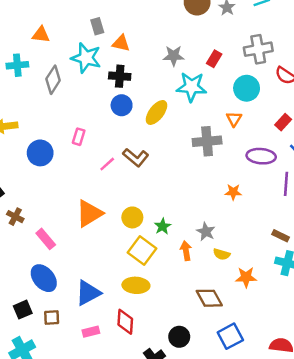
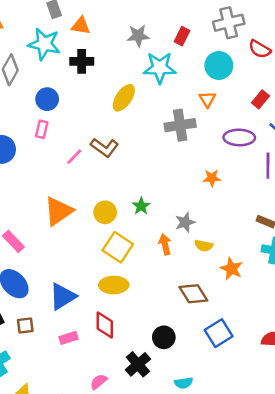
blue circle: (122, 105) -> (47, 99), moved
green star: (163, 226) -> (141, 206), moved
gray star: (206, 232) -> (185, 222), turned 30
orange star: (246, 277) -> (231, 269), turned 30

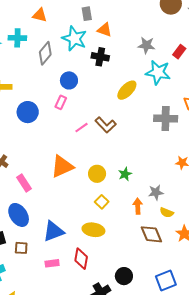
yellow square: (118, 247) -> (102, 202), size x0.6
brown diamond: (193, 294) -> (151, 234), moved

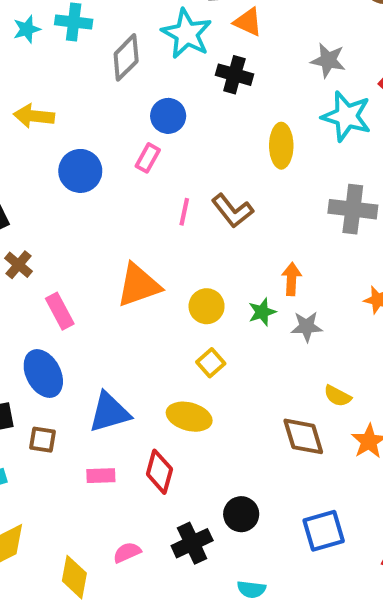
yellow ellipse: (127, 90) -> (281, 146), turned -50
pink line: (81, 128) -> (184, 212), turned -48
gray star: (156, 192) -> (307, 327), moved
orange arrow: (138, 206) -> (292, 279), moved

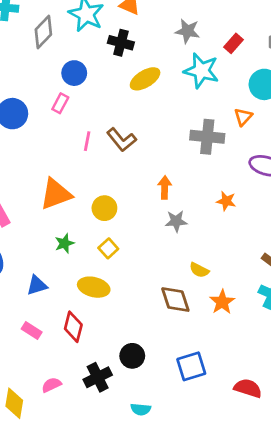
yellow ellipse: (281, 146) -> (145, 79), moved, turned 60
green star: (262, 312) -> (64, 243), moved
blue triangle: (109, 412) -> (37, 285), size x0.7
pink rectangle: (101, 476) -> (32, 330), turned 36

